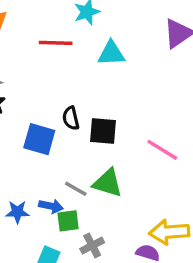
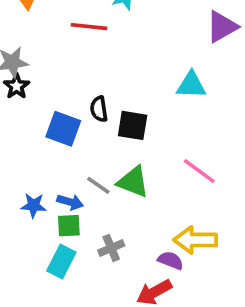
cyan triangle: (111, 53) -> (191, 85), moved
pink line: (162, 150) -> (199, 171), moved
green square: (68, 221) -> (69, 226), moved

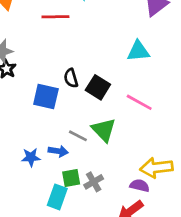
black square: (133, 125) -> (98, 87), turned 30
pink line: (199, 171) -> (139, 102), moved
green triangle: (133, 182) -> (104, 130), turned 32
green square: (69, 226) -> (71, 178), moved

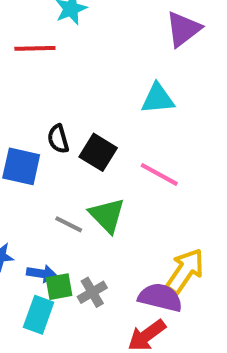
blue arrow: (58, 151) -> (42, 274), moved
yellow arrow: (156, 168) -> (185, 271), turned 132
purple semicircle: (140, 186) -> (160, 297), size x1.5

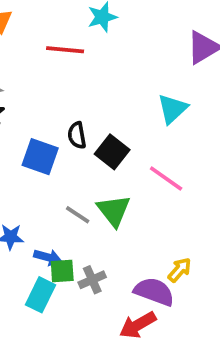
cyan triangle: (158, 99) -> (173, 109), turned -44
yellow arrow: (185, 271) -> (180, 270), size x0.6

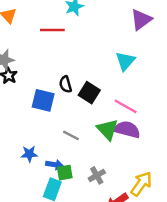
green triangle: (114, 211) -> (107, 130), moved
yellow arrow: (180, 270) -> (141, 184), moved, size x1.5
gray cross: (92, 280) -> (97, 175), moved
purple semicircle: (154, 292) -> (127, 130), moved

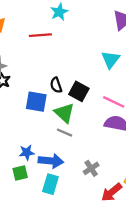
green triangle: (107, 130) -> (64, 113), moved
blue arrow: (54, 165) -> (51, 161), size x1.5
green square: (65, 173) -> (20, 173), moved

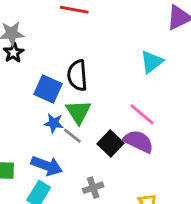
black semicircle: (56, 85) -> (77, 75), size x1.5
black square: (79, 91) -> (111, 144), moved
blue star: (27, 153) -> (54, 123), moved

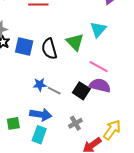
blue square: (48, 89) -> (24, 47), moved
green triangle: (78, 112) -> (75, 42), moved

